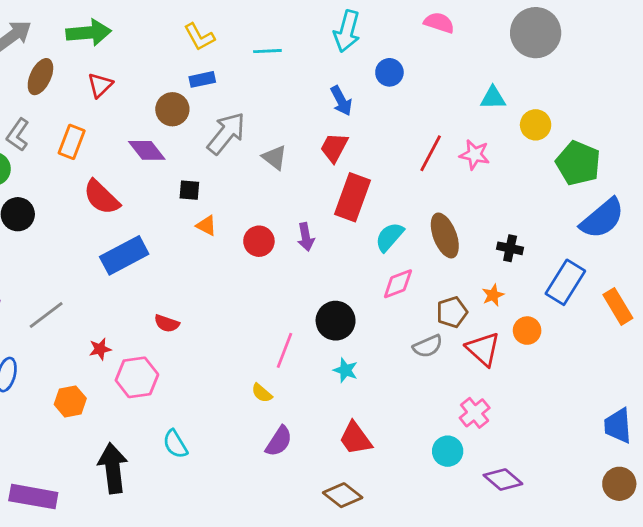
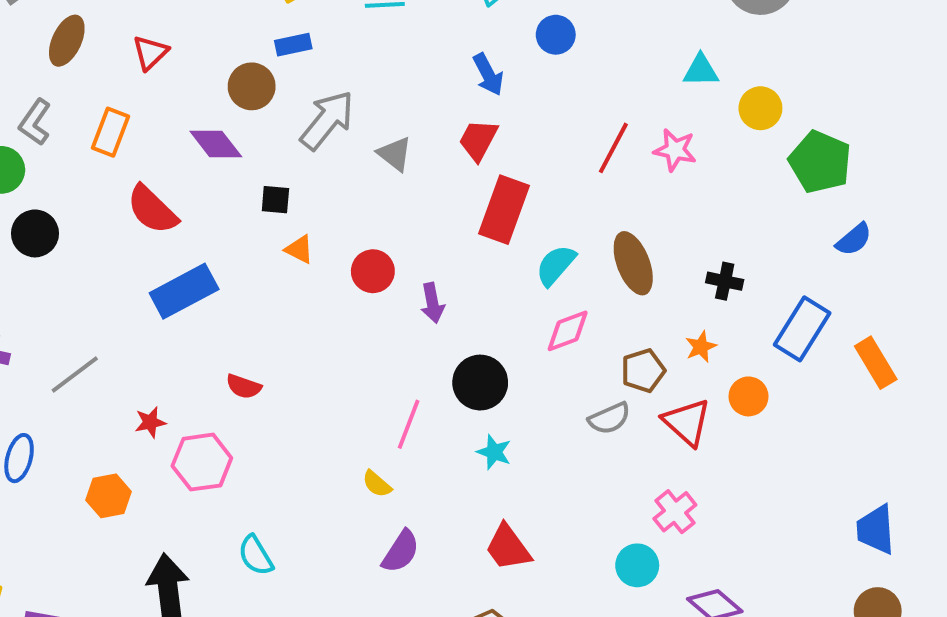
blue semicircle: (602, 218) -> (854, 239), size x0.6
purple arrow: (306, 237) -> (432, 303), moved

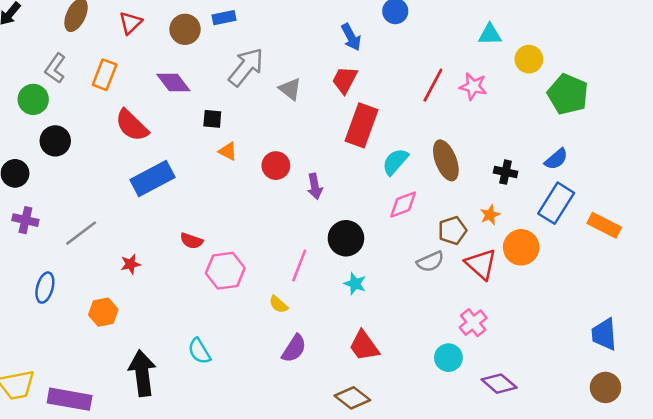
brown circle: (252, 86) -> (185, 29), moved
blue semicircle: (854, 239) -> (556, 159), moved
orange rectangle: (876, 363) -> (604, 225), turned -32
orange circle: (748, 396) -> (521, 247), size x1.4
pink hexagon: (202, 462) -> (225, 271), moved

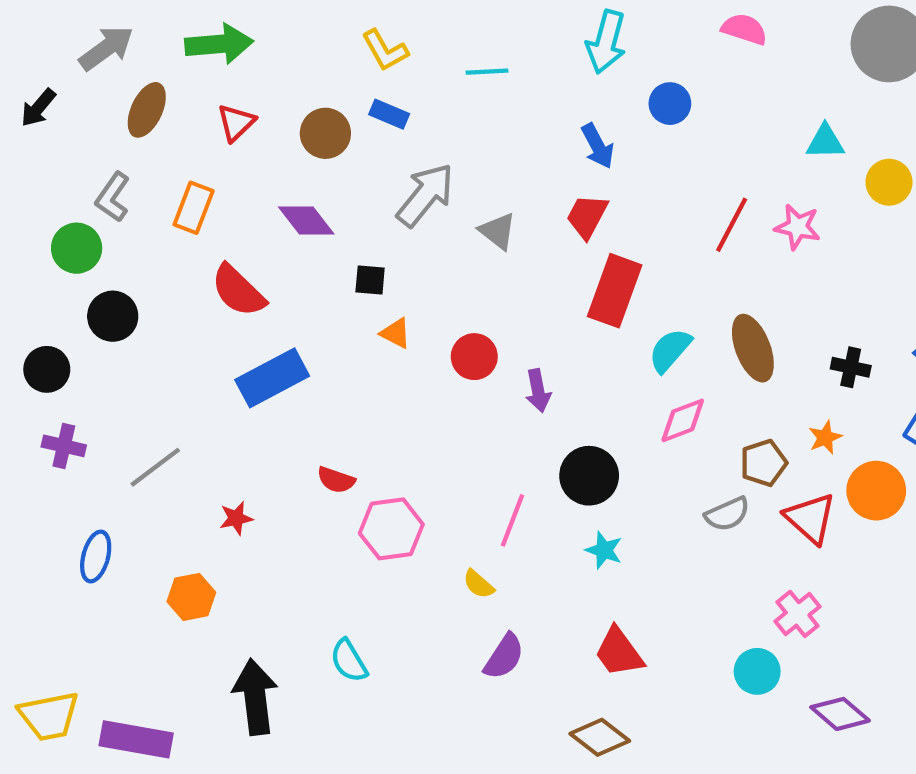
blue rectangle: (224, 18) -> (389, 114), turned 35

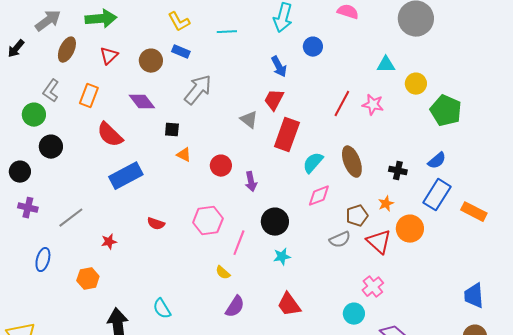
gray triangle: (498, 231) -> (249, 120), moved
pink hexagon: (391, 529) -> (208, 221), moved
cyan star: (604, 550) -> (282, 257), turned -30

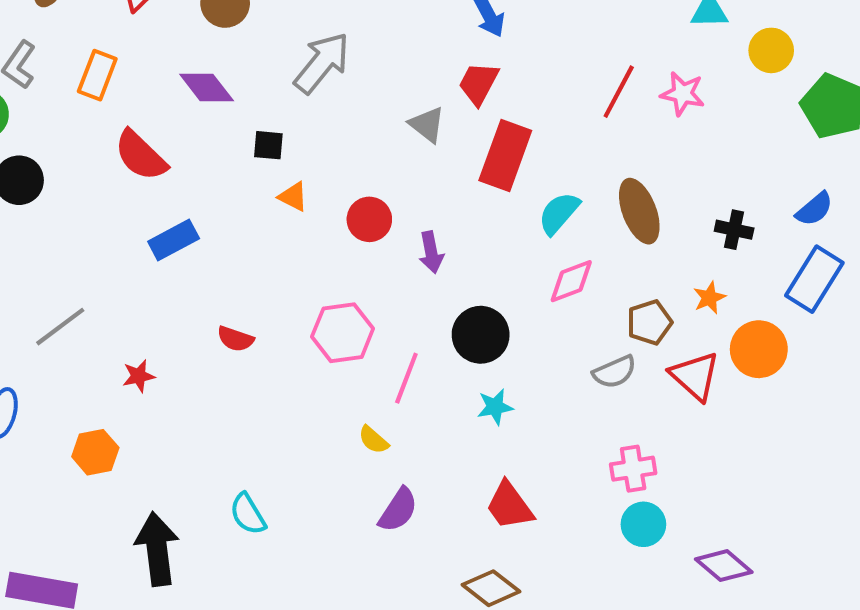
blue rectangle: (126, 176) -> (174, 240), size x0.7
pink cross: (373, 287) -> (633, 469), moved, turned 30

